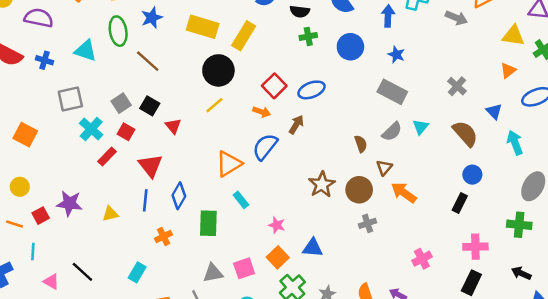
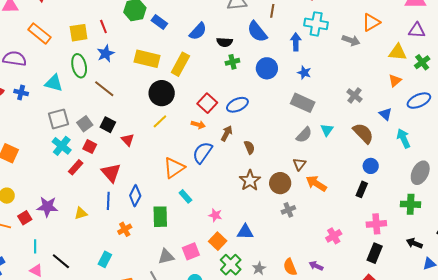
gray square: (70, 99) -> (58, 119), moved
brown semicircle: (361, 144) -> (249, 147), moved
cyan line: (33, 252) -> (35, 246), moved

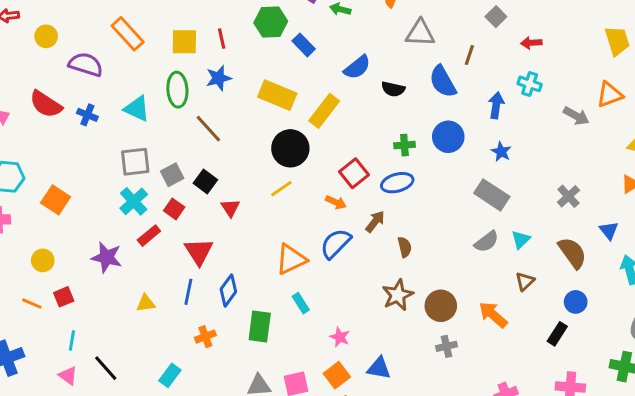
cyan cross: (316, 24) -> (530, 84), size x0.7
green cross: (232, 62) -> (404, 145), moved
brown triangle: (299, 164) -> (525, 281), moved
purple star: (47, 207) -> (107, 257), moved

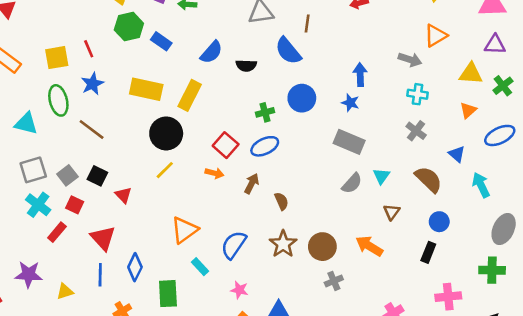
cyan cross: (530, 84) -> (418, 94), moved
blue arrow: (496, 105) -> (360, 75), moved
blue semicircle: (336, 244) -> (234, 245), moved
purple star: (107, 257) -> (29, 274), moved

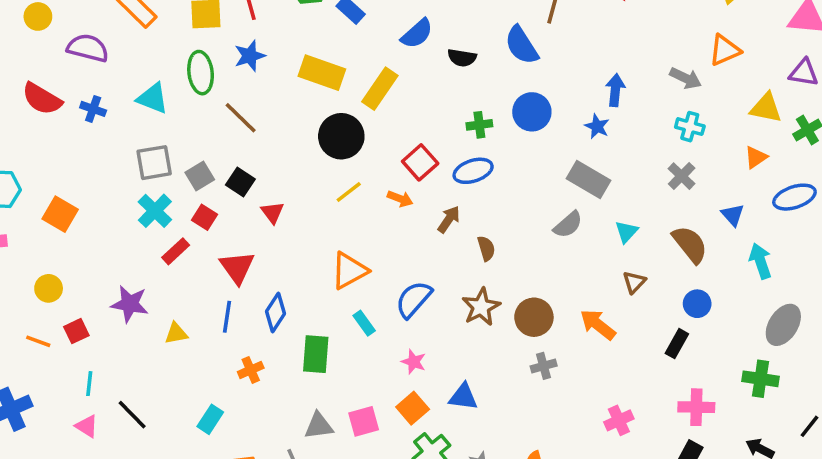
yellow line: (165, 170) -> (349, 192), moved
gray semicircle: (352, 183) -> (568, 225), moved

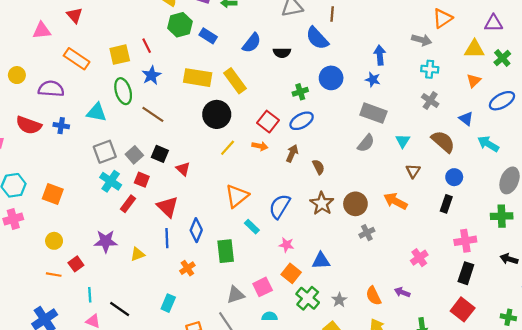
yellow rectangle: (380, 89) -> (235, 81), turned -60
cyan arrow: (760, 261) -> (488, 144), turned -30

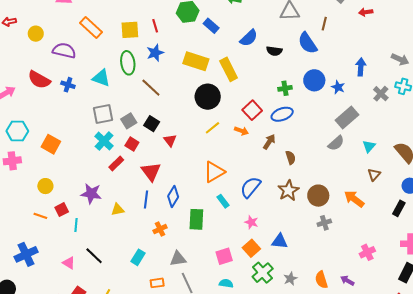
blue star: (373, 80) -> (338, 87), moved
gray cross: (430, 101) -> (381, 94), moved
gray rectangle: (373, 113) -> (347, 117), turned -70
cyan line: (90, 295) -> (76, 225), moved
gray triangle: (236, 295) -> (178, 259), moved

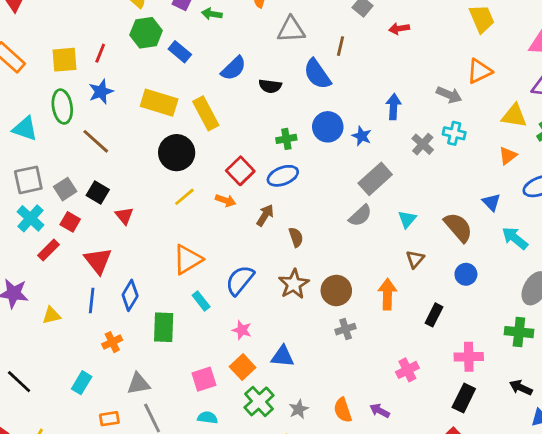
red line: (155, 26) -> (100, 53), turned 40
orange arrow: (354, 199) -> (387, 294), turned 55
black rectangle: (399, 208) -> (434, 315), moved

